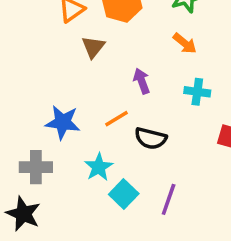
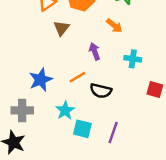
orange arrow: (185, 43) -> (114, 26), moved
blue star: (63, 122) -> (41, 80), turned -30
cyan square: (124, 194) -> (82, 129), turned -30

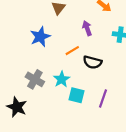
blue star: (41, 80) -> (40, 37), moved
gray cross: (22, 110) -> (35, 79), moved, turned 30

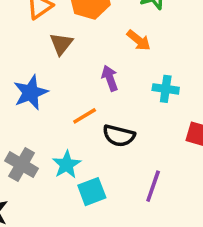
cyan square: (76, 95) -> (92, 192), turned -35
purple line: (103, 98) -> (153, 186), moved

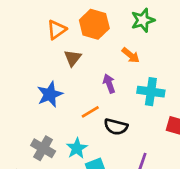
cyan cross: (166, 89) -> (151, 92), size x1.4

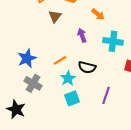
blue star: (50, 94) -> (27, 58), moved
orange line: (90, 112) -> (60, 60), moved
cyan star: (77, 148) -> (68, 78), moved

